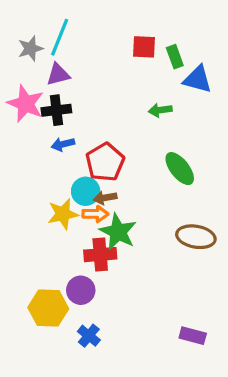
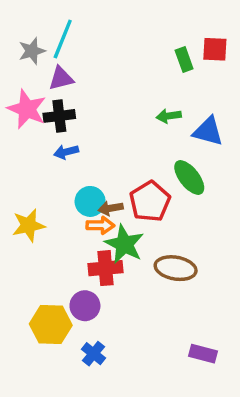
red square: (144, 47) -> (215, 49), moved
blue triangle: (198, 79) -> (208, 131), moved
red pentagon: (105, 162) -> (150, 201), moved
yellow star: (63, 214) -> (29, 225), moved
brown ellipse: (196, 237) -> (176, 268), moved

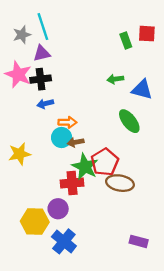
cyan line: (63, 39) -> (43, 27), turned -40
red pentagon: (150, 201) -> (105, 162), moved
orange arrow: (100, 225) -> (67, 122), moved
blue cross: (93, 354) -> (64, 241), size x1.5

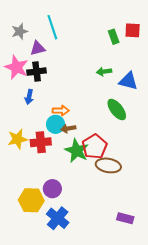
cyan line: (43, 27) -> (52, 27), moved
blue arrow: (45, 104) -> (29, 97), moved, turned -64
red cross: (72, 183) -> (41, 142), moved

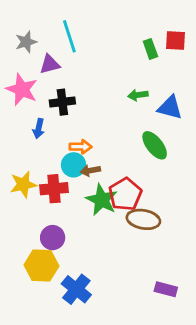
black cross: (37, 72) -> (62, 102), moved
purple circle: (52, 189) -> (53, 238), moved

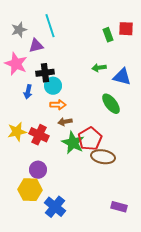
cyan circle: (74, 165) -> (53, 86), moved
red cross: (54, 189) -> (39, 135), turned 30

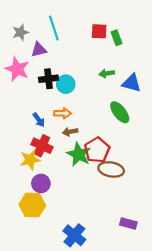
red square: (126, 29) -> (99, 31), moved
cyan circle: (53, 86) -> (66, 84), moved
blue arrow: (28, 92) -> (39, 120), moved, turned -48
yellow star: (17, 132) -> (30, 160), moved
blue cross: (55, 207) -> (74, 235), moved

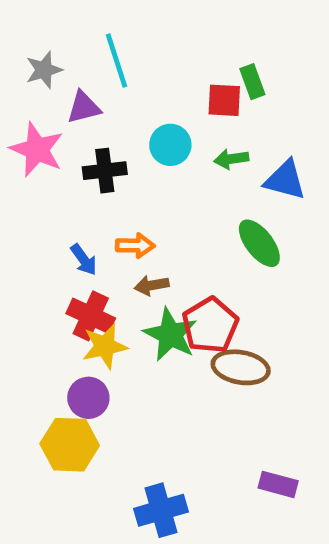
red square: (99, 31) -> (224, 100), moved
cyan circle: (66, 84) -> (170, 145), moved
yellow star: (30, 160) -> (105, 346), moved
blue cross: (74, 235) -> (161, 510), turned 35

